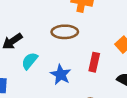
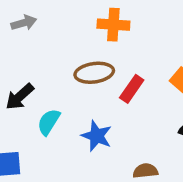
red rectangle: (94, 62) -> (132, 89), moved, turned 30

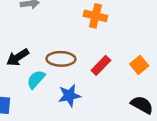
brown ellipse: (94, 73) -> (61, 59), moved
blue star: (97, 136) -> (69, 96), turned 30

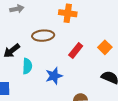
brown ellipse: (61, 59) -> (43, 36), moved
cyan semicircle: (36, 79) -> (27, 66), turned 147

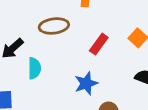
blue star: (54, 76) -> (86, 83), moved

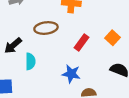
blue star: (86, 83) -> (71, 74), turned 30

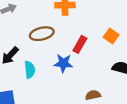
blue star: (71, 74) -> (63, 63), moved

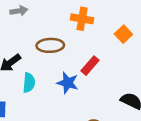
orange square: (111, 36) -> (123, 34), moved

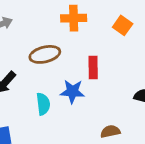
red rectangle: (90, 66) -> (93, 68), turned -30
cyan semicircle: (29, 83) -> (43, 104), moved

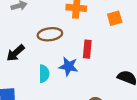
orange square: (123, 25) -> (115, 18), turned 32

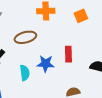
red rectangle: (87, 49) -> (68, 54), moved

